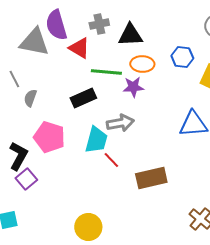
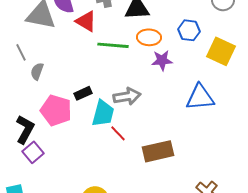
purple star: (133, 87) -> (162, 60), moved
black rectangle: (83, 98) -> (83, 93), moved, size x0.7

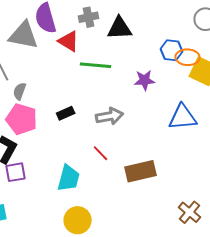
orange ellipse: (149, 37) -> (188, 57), moved
pink pentagon: (56, 110) -> (22, 119), moved
cyan trapezoid: (103, 113) -> (69, 178), moved
purple square: (33, 152) -> (16, 172), turned 30

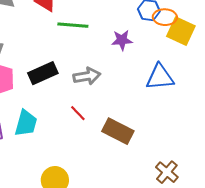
black rectangle: (66, 113) -> (43, 73), size x1.6
brown rectangle: (141, 171) -> (118, 131), turned 40
cyan trapezoid: (69, 178) -> (26, 123), moved

